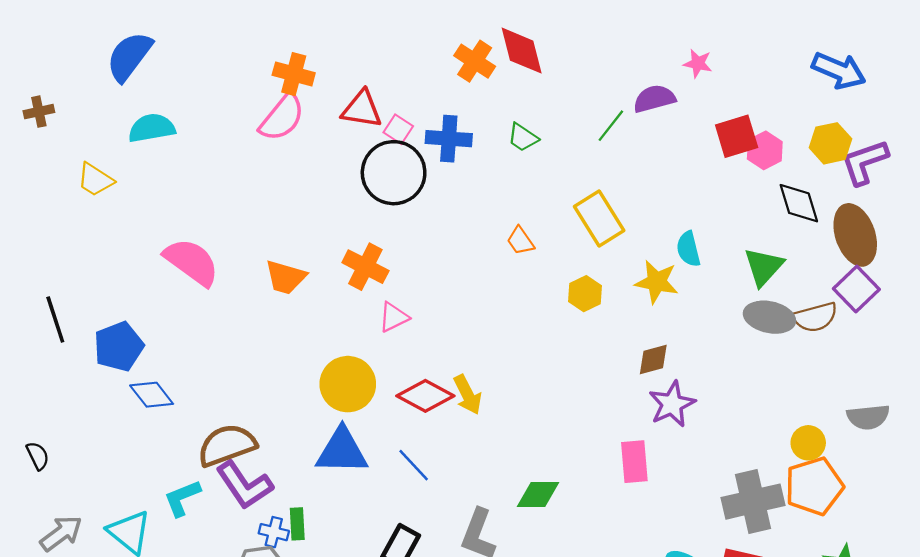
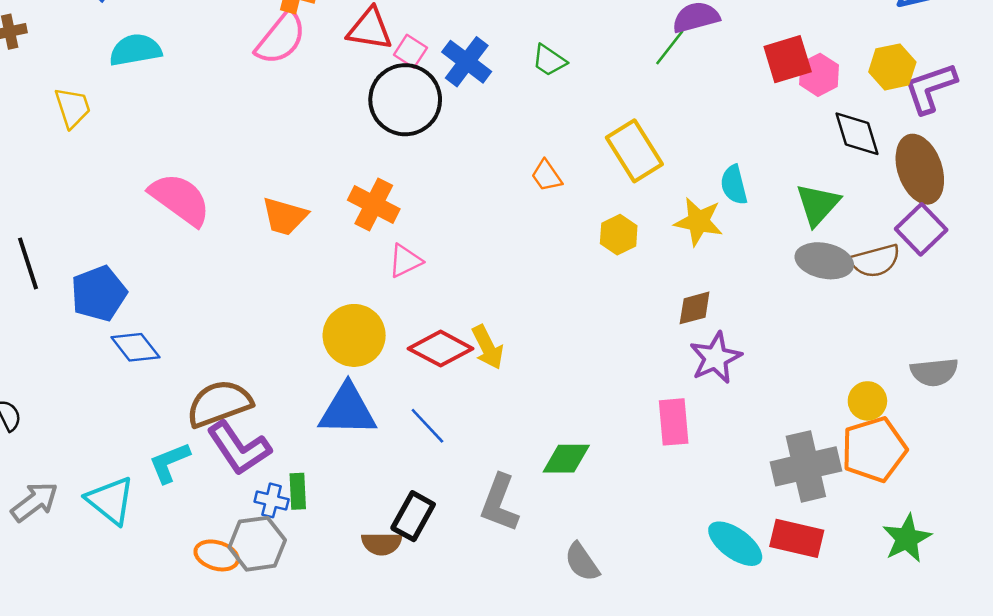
green line: (611, 126) -> (670, 47), moved
blue cross: (449, 139) -> (467, 62), turned 33
yellow trapezoid: (95, 180) -> (73, 108), turned -141

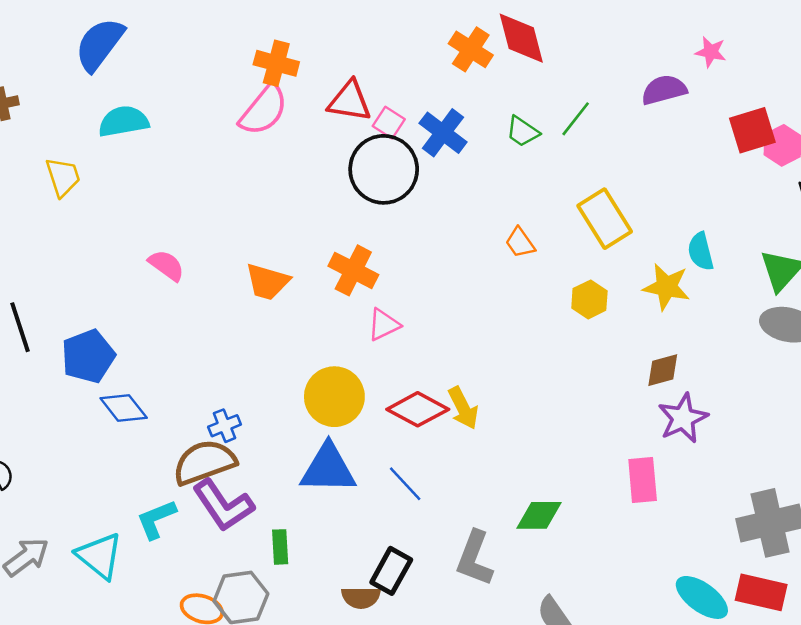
green line: (670, 47) -> (576, 119), moved
pink semicircle: (180, 199) -> (166, 265), size x0.6
blue cross: (272, 500) -> (225, 426), moved, turned -36

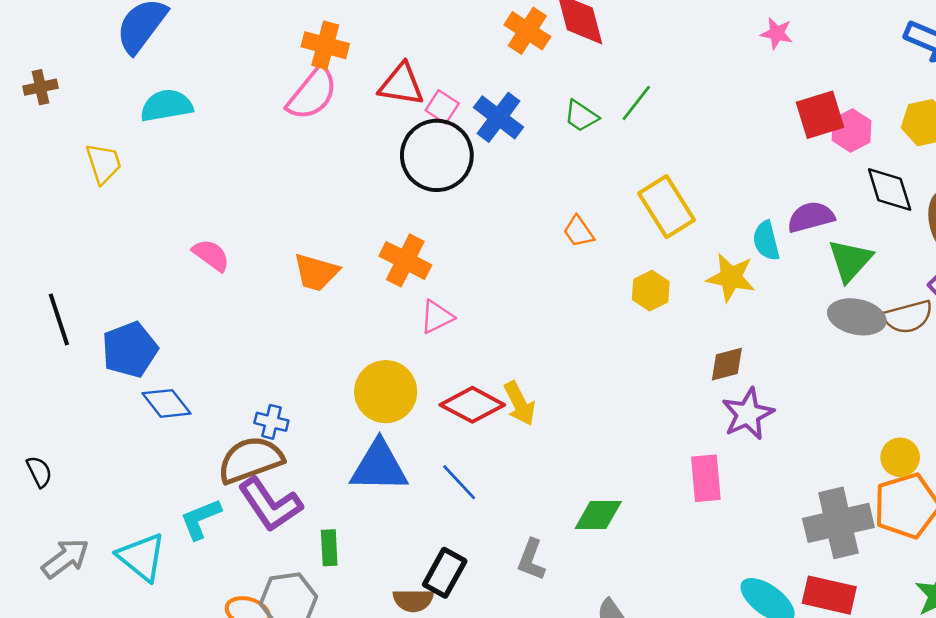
purple semicircle: (664, 90) -> (811, 217), moved
blue cross: (225, 426) -> (271, 422), turned 36
gray L-shape: (475, 558) -> (531, 560), size x0.7

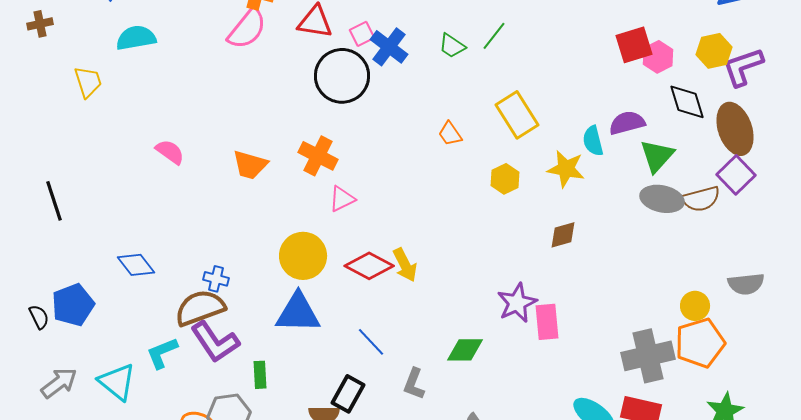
pink square: (442, 107) -> (362, 34), moved, turned 30
blue pentagon: (130, 350) -> (73, 305), moved
purple star: (748, 414) -> (517, 303), moved
blue line: (459, 482) -> (371, 342), moved

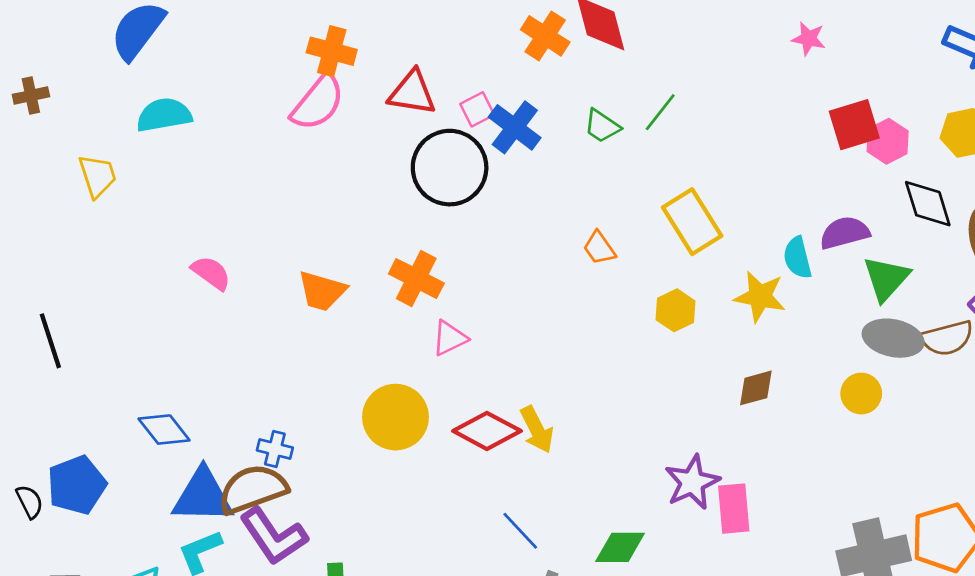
yellow circle: (695, 306) -> (861, 394), moved
blue triangle: (298, 313) -> (203, 496), moved
blue line: (371, 342) -> (520, 531), moved

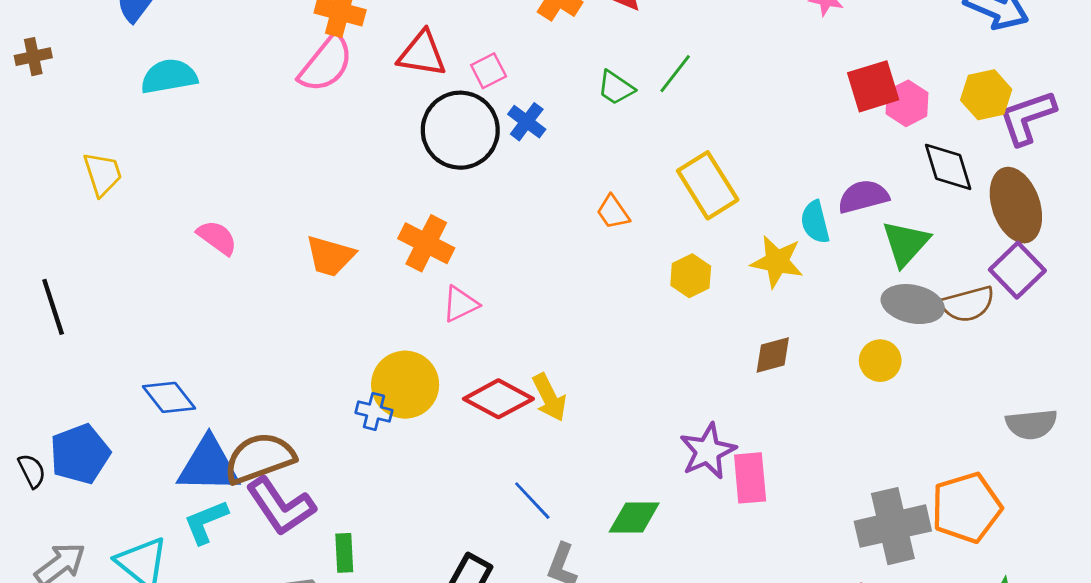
blue cross: (515, 127) -> (527, 122), moved, size x0.7
yellow trapezoid: (97, 176) -> (103, 174), moved
blue cross: (275, 449) -> (374, 411), moved

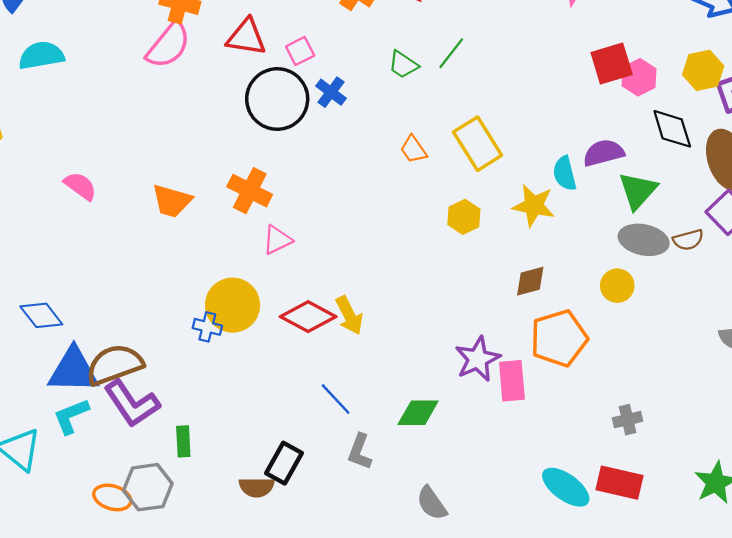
orange trapezoid: (613, 212) -> (413, 149), moved
brown semicircle: (968, 304) -> (688, 240), size x0.7
orange pentagon: (966, 508) -> (559, 338), moved
gray cross: (893, 526) -> (628, 420), size x0.5

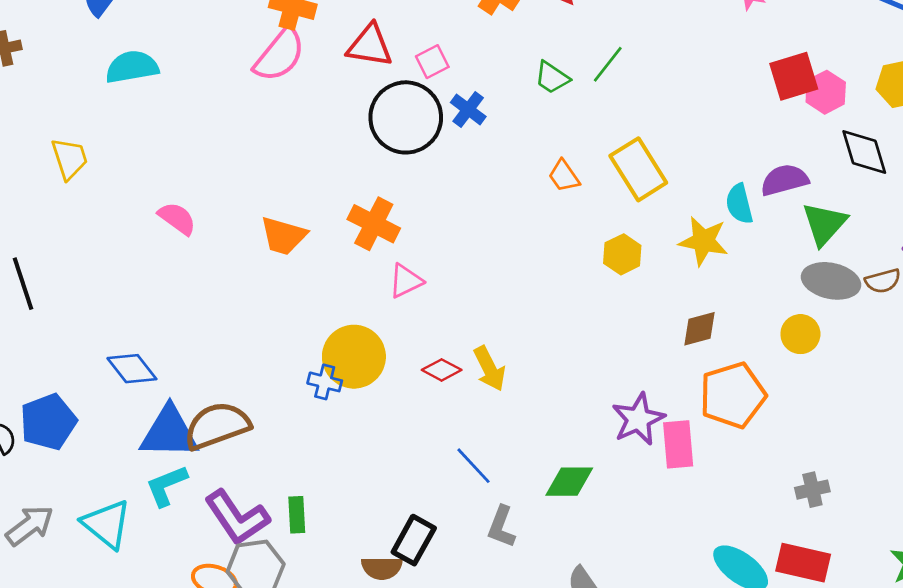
red diamond: (308, 317) -> (442, 370), size x0.6
purple L-shape: (132, 404) -> (237, 517), moved

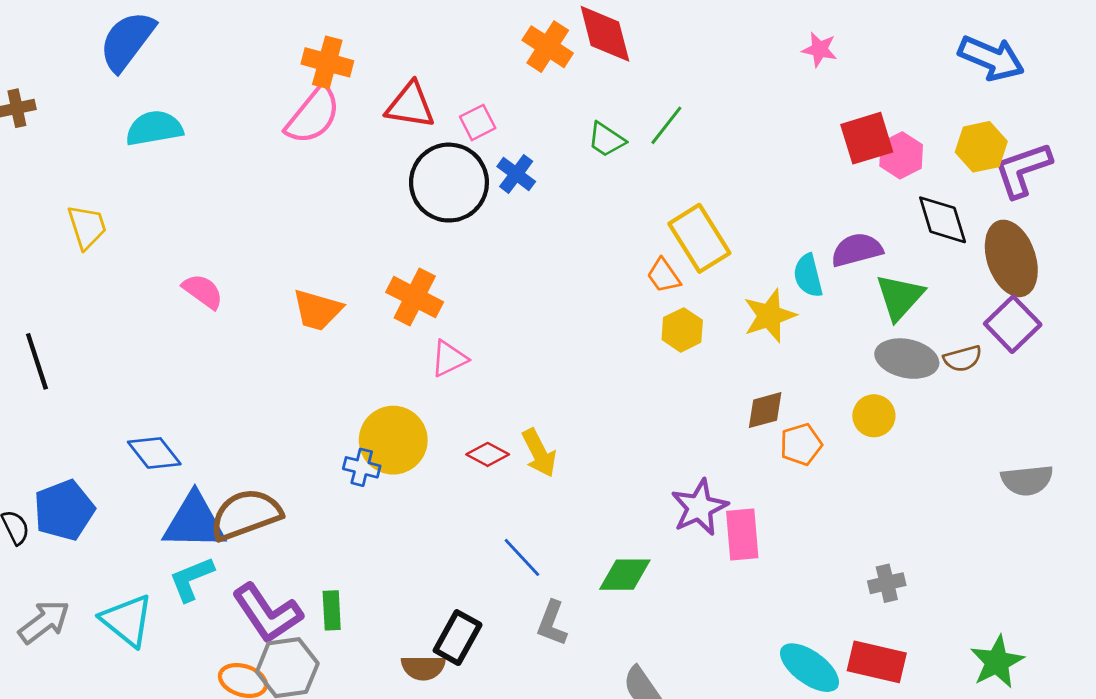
orange trapezoid: (564, 176) -> (664, 276), moved
yellow star: (703, 241) -> (769, 316), turned -30
orange pentagon: (733, 395) -> (801, 444), moved, size x0.6

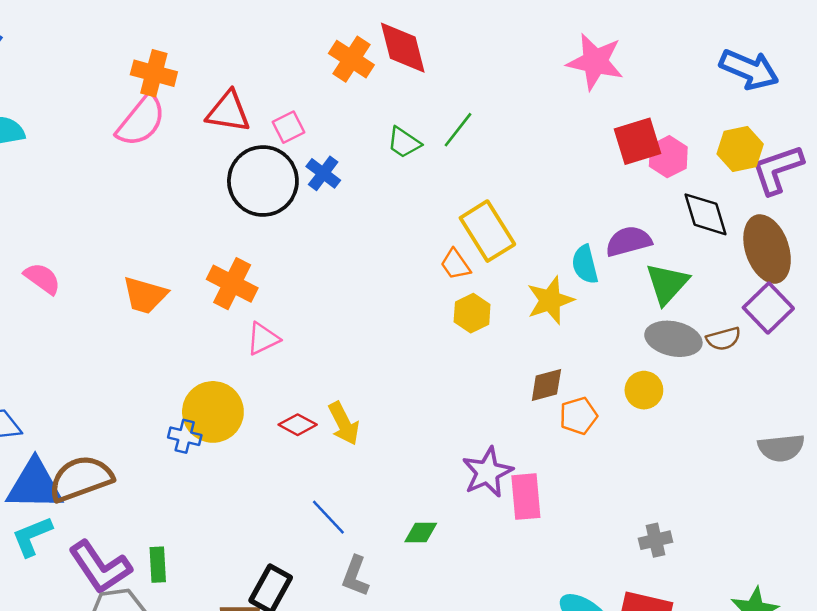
pink star: (820, 50) -> (595, 62), size x1.8
green diamond: (625, 575) -> (421, 532), size x0.7

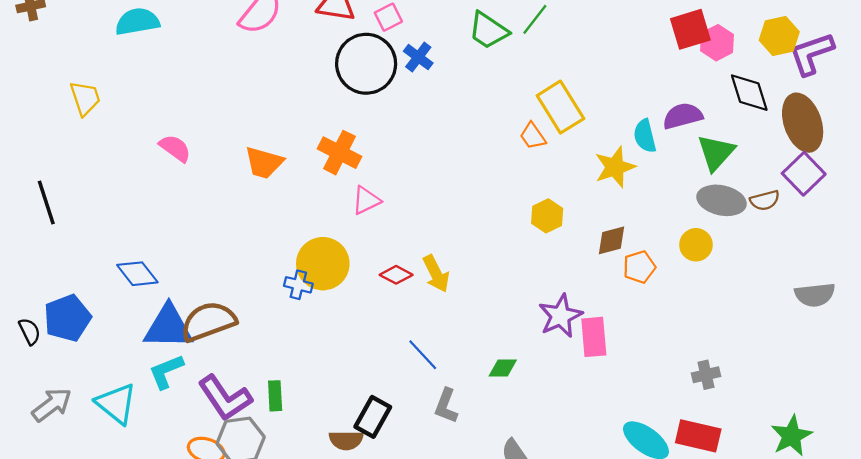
green trapezoid: (404, 143) -> (488, 30), size x1.4
yellow hexagon: (472, 313) -> (547, 216), moved

